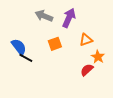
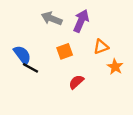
red semicircle: (87, 70) -> (76, 82), moved

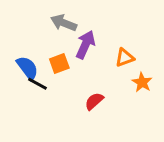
purple arrow: (81, 21) -> (85, 45), moved
orange square: (65, 51) -> (59, 63), moved

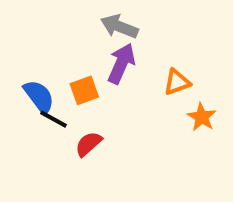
gray arrow: (64, 23) -> (119, 26), moved
red semicircle: (94, 101) -> (88, 144), moved

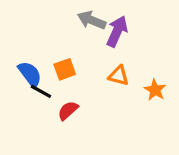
purple arrow: (121, 64) -> (117, 31), moved
orange triangle: (177, 82) -> (119, 76), moved, turned 35

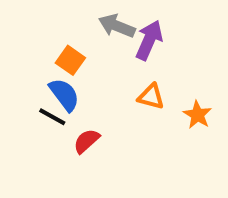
orange square: (65, 69) -> (70, 60), moved, turned -35
blue semicircle: (30, 74) -> (64, 95), moved

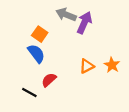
orange triangle: (151, 97) -> (87, 66), moved, turned -42
black line: (52, 117) -> (29, 92), moved

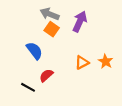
gray arrow: (66, 15) -> (50, 14), moved
orange square: (40, 34) -> (52, 29), moved

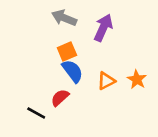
orange square: (52, 29) -> (67, 51), moved, turned 32
blue semicircle: (34, 51) -> (73, 71), moved

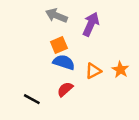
blue semicircle: (73, 71) -> (64, 62), turned -35
red semicircle: (60, 98) -> (65, 89), moved

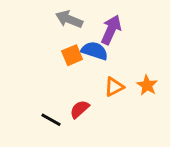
blue semicircle: (64, 62) -> (95, 51), moved
black line: (32, 99) -> (51, 120), moved

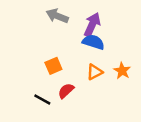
blue semicircle: (95, 51) -> (93, 42), moved
orange square: (72, 55) -> (53, 66), moved

